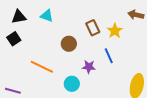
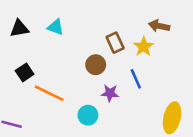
brown arrow: (136, 15) -> (159, 26), moved
black square: (14, 39) -> (25, 72), moved
brown circle: (69, 44) -> (96, 65), moved

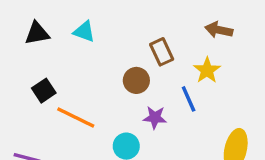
yellow star: (144, 47) -> (207, 70), moved

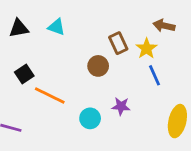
yellow star: (207, 70) -> (146, 48), moved
blue line: (189, 99) -> (155, 75), moved
purple star: (155, 117) -> (121, 106), moved

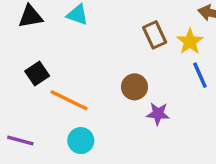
brown circle: (98, 66) -> (134, 87), moved
cyan circle: (90, 118) -> (81, 141), moved

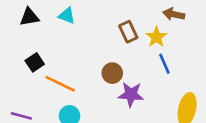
purple star: (158, 114) -> (131, 94), size x1.4

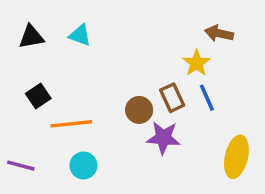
brown rectangle: (128, 32) -> (172, 98), moved
orange line: (60, 84) -> (71, 124), turned -32

